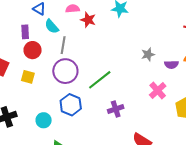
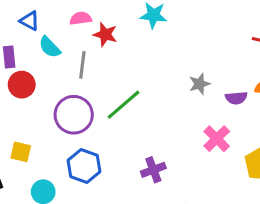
gray line: (63, 45) -> (82, 65), moved
yellow square: (28, 77) -> (21, 152), moved
green line: (100, 80) -> (123, 105), moved

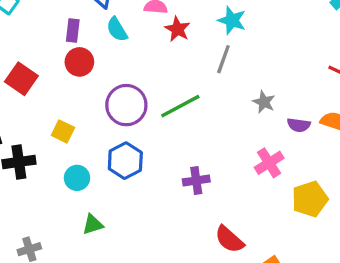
gray line: (82, 65) -> (223, 59), moved
gray star: (200, 84) -> (264, 102), turned 30

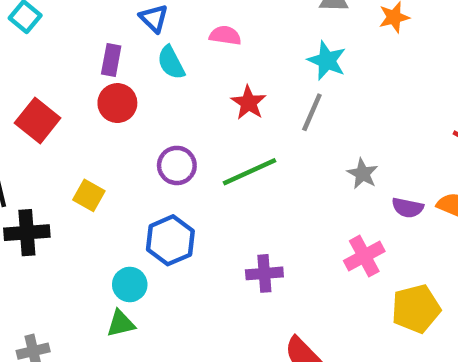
red star: (177, 29) -> (249, 103), moved
purple circle: (126, 105) -> (177, 165), size x0.7
cyan circle: (77, 178) -> (130, 285), moved

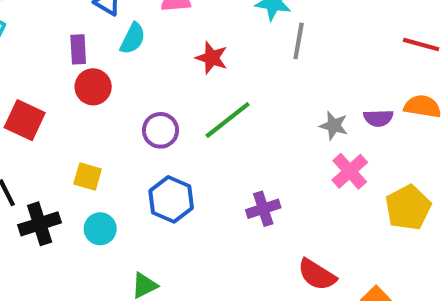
cyan semicircle: (171, 63) -> (133, 39), turned -112
gray line: (312, 112) -> (299, 41), moved
gray star: (363, 174) -> (334, 126), moved
cyan circle: (130, 285) -> (100, 229), moved

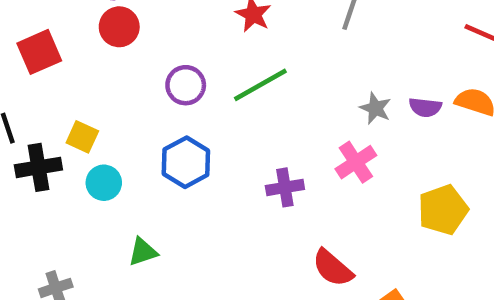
red square: (25, 120) -> (39, 52), turned 33
pink cross: (350, 171) -> (356, 162), moved
yellow square: (88, 177) -> (82, 137), moved

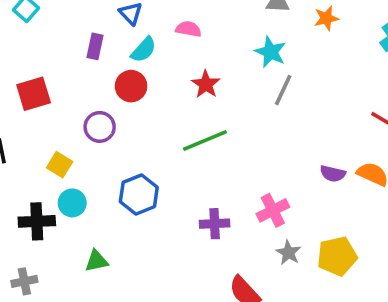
red circle: (119, 27) -> (131, 86), moved
purple circle: (186, 85) -> (100, 127), moved
gray star: (375, 108) -> (288, 253), moved
black cross: (38, 167) -> (37, 221), moved

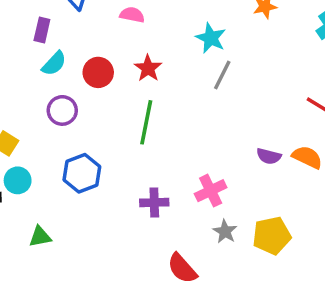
cyan semicircle: (144, 50) -> (54, 64), moved
red circle: (131, 86) -> (98, 72), moved
purple circle: (100, 127) -> (62, 110), moved
green line: (205, 140) -> (146, 122), turned -57

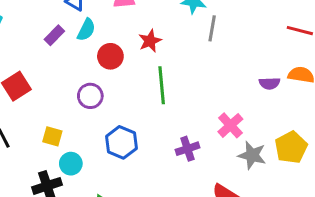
purple rectangle: (42, 30) -> (54, 35), turned 48
cyan semicircle: (54, 64) -> (86, 30), moved
red star: (148, 68) -> (150, 41), turned 30
gray star: (225, 232) -> (252, 155), size x1.4

